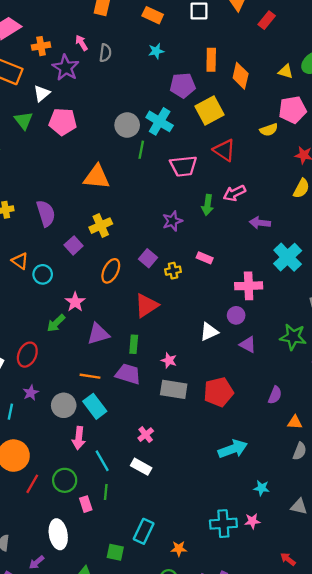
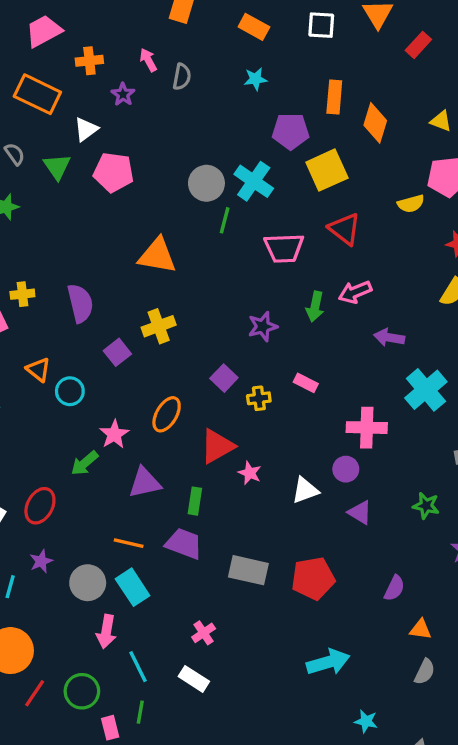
purple star: (66, 68) -> (123, 94), size x0.6
orange ellipse: (111, 271) -> (167, 414), moved
green star: (293, 337) -> (426, 506), size x0.7
pink star: (169, 360) -> (250, 473), moved

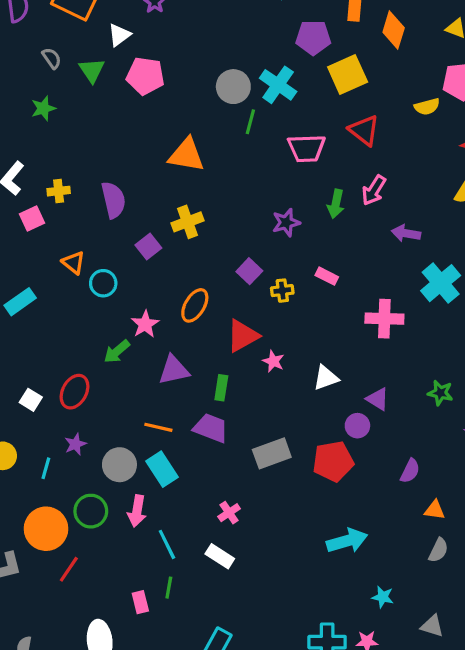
pink arrow: (355, 292) -> (374, 190), turned -36
purple circle: (346, 469) -> (357, 426), moved
gray rectangle: (248, 570) -> (272, 453), turned -33
green circle: (82, 691) -> (91, 511), moved

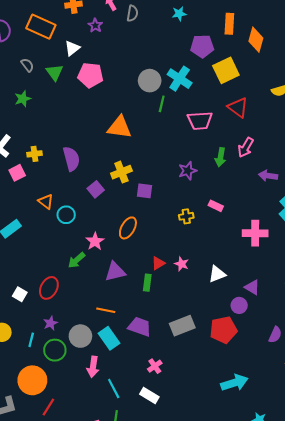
purple square: (249, 271) -> (145, 191), moved, turned -35
red triangle: (243, 336) -> (158, 263), moved, size x0.6
purple trapezoid: (211, 428) -> (140, 327), moved
green circle: (91, 511) -> (55, 350), moved

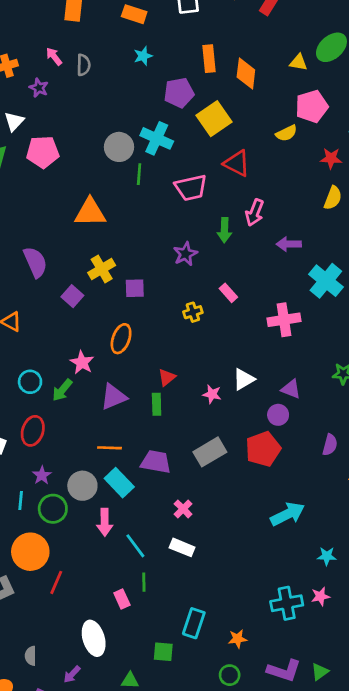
pink rectangle: (216, 206) -> (228, 293), turned 32
cyan circle: (66, 215) -> (30, 382), moved
pink star: (182, 264) -> (212, 394), moved

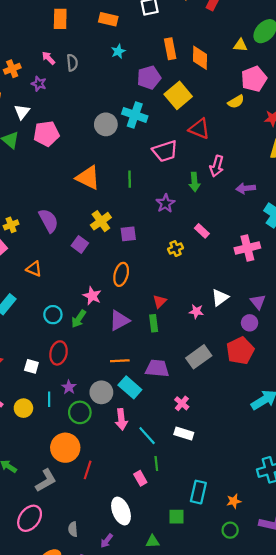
green line: (139, 174) -> (130, 179), moved
orange triangle: (90, 212) -> (88, 178), turned 32
purple triangle: (291, 389) -> (258, 302), turned 35
cyan line: (21, 500) -> (49, 399), moved

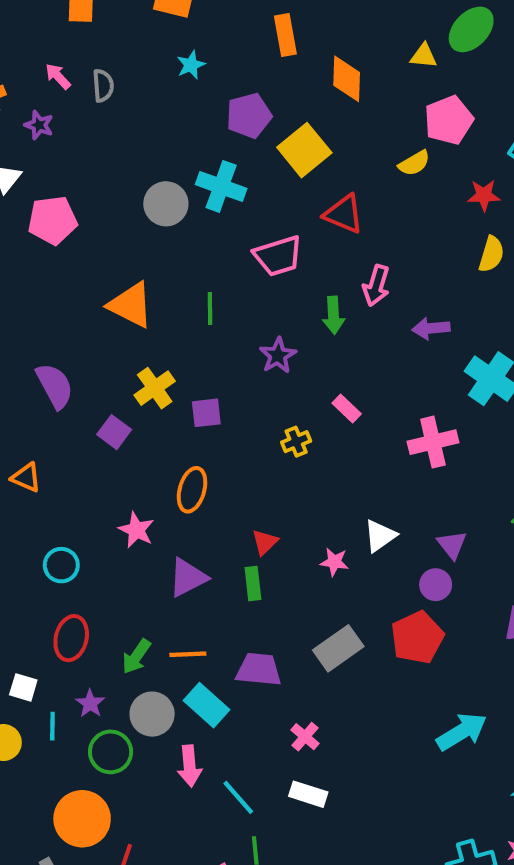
orange rectangle: (170, 49) -> (285, 35), moved
green arrow: (79, 319) -> (136, 656), moved
white square: (31, 366) -> (23, 687), moved

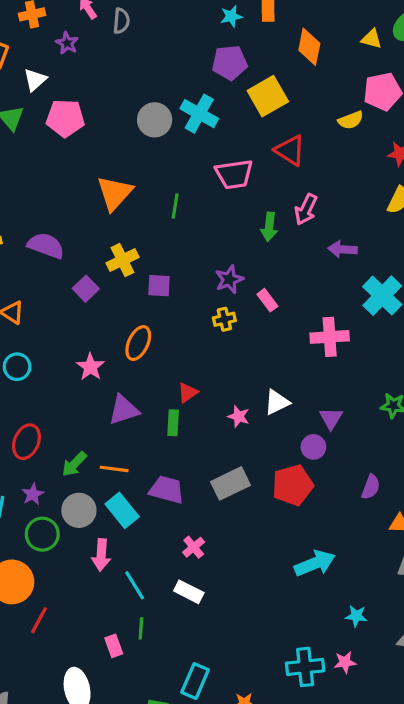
cyan star: (191, 65) -> (231, 16), moved
orange triangle: (131, 305) -> (115, 193), turned 36
purple star: (278, 355) -> (229, 279), moved
purple semicircle: (55, 386) -> (46, 246), turned -51
cyan circle: (61, 565) -> (17, 367), moved

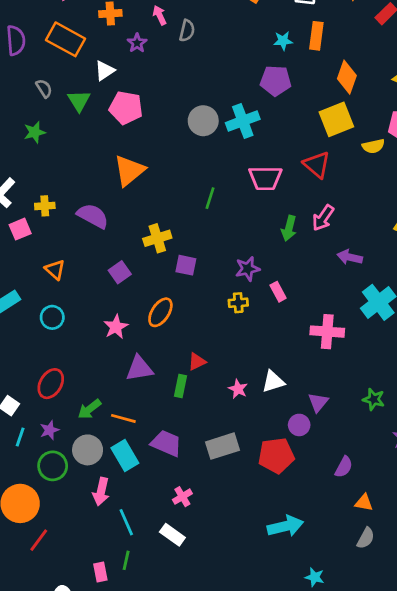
yellow square: (268, 96) -> (336, 119), moved
cyan cross: (199, 114) -> (243, 121), turned 32
orange triangle: (115, 193) -> (129, 170), moved
purple square: (86, 289) -> (120, 272), moved

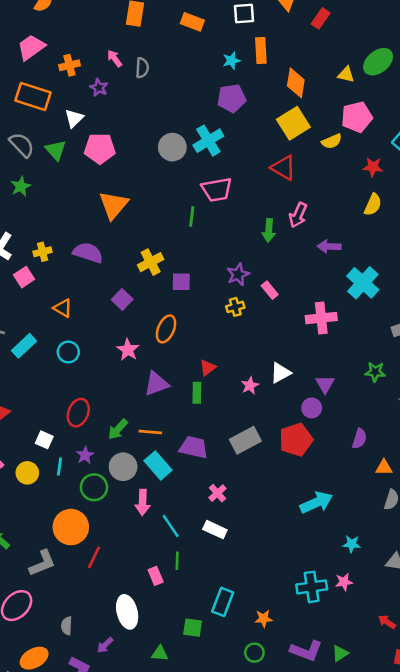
gray semicircle: (44, 88) -> (22, 145), size x1.5
pink trapezoid: (265, 178) -> (217, 190), moved
pink star: (238, 389) -> (250, 386), turned 30

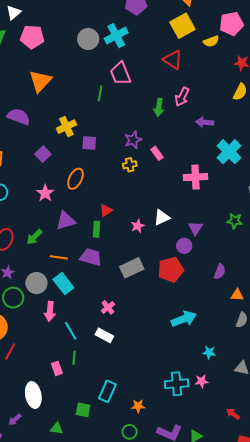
pink trapezoid: (217, 190) -> (120, 74), turned 75
green arrow: (118, 429) -> (34, 237), moved
purple trapezoid: (194, 447) -> (91, 257), moved

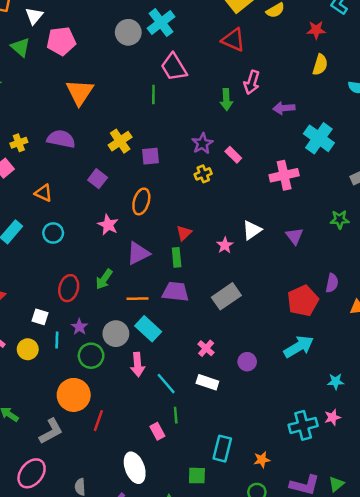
purple circle: (184, 246) -> (247, 362), moved
red pentagon: (171, 270) -> (303, 301), moved

